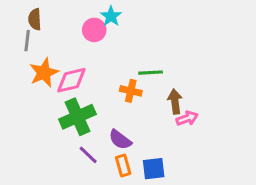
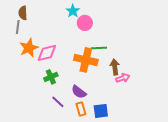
pink circle: (94, 30) -> (85, 23), moved
orange cross: (131, 91) -> (86, 60), size x1.6
green cross: (77, 117) -> (51, 77), size x0.6

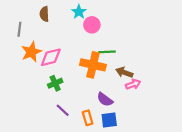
brown semicircle: (23, 13) -> (44, 14), moved
brown arrow: (115, 67) -> (124, 72), turned -63
purple semicircle: (79, 92) -> (105, 99), moved

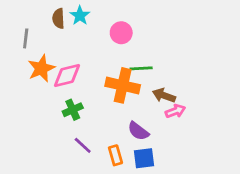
cyan star: (79, 12) -> (80, 16), moved

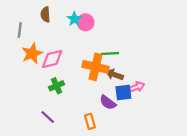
cyan star: (80, 16) -> (74, 19), moved
pink circle: (121, 33) -> (86, 22), moved
brown arrow: (164, 95) -> (114, 75), moved
purple line: (83, 145) -> (48, 117), moved
blue square: (144, 158) -> (123, 92), moved

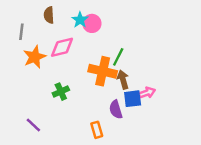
green line: (110, 53) -> (118, 57), turned -60
pink diamond: (52, 59) -> (62, 47), moved
brown arrow: (114, 75) -> (123, 80), turned 54
purple semicircle: (108, 102) -> (116, 109), turned 36
purple line: (48, 117) -> (33, 125), moved

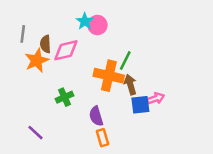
brown semicircle: (49, 15) -> (46, 44), moved
purple semicircle: (116, 109) -> (96, 116), moved

